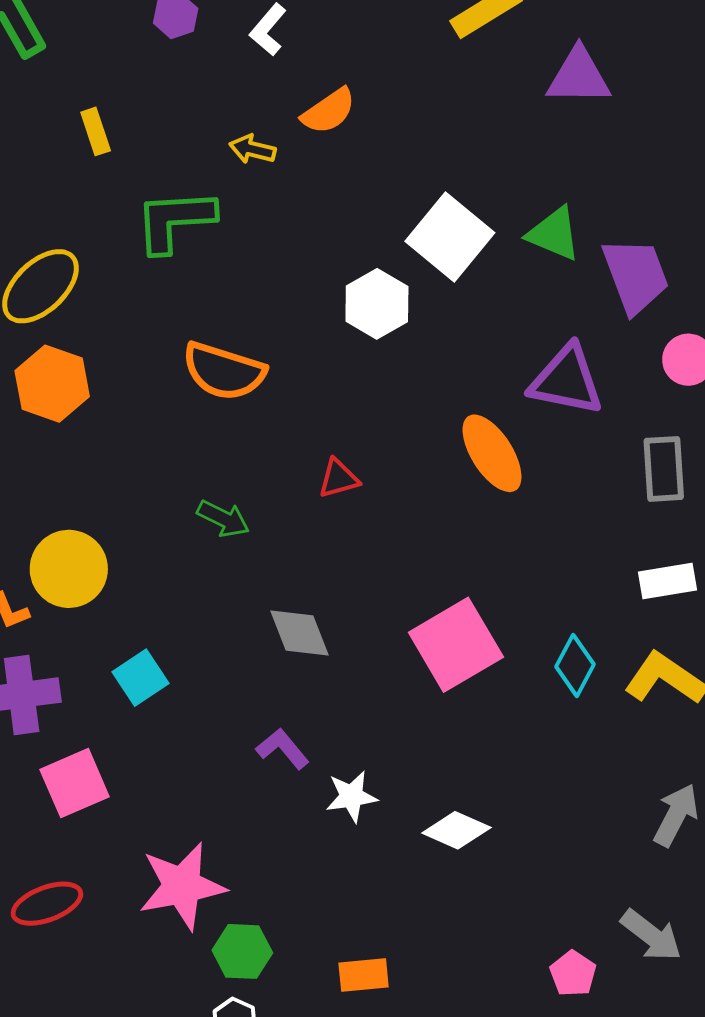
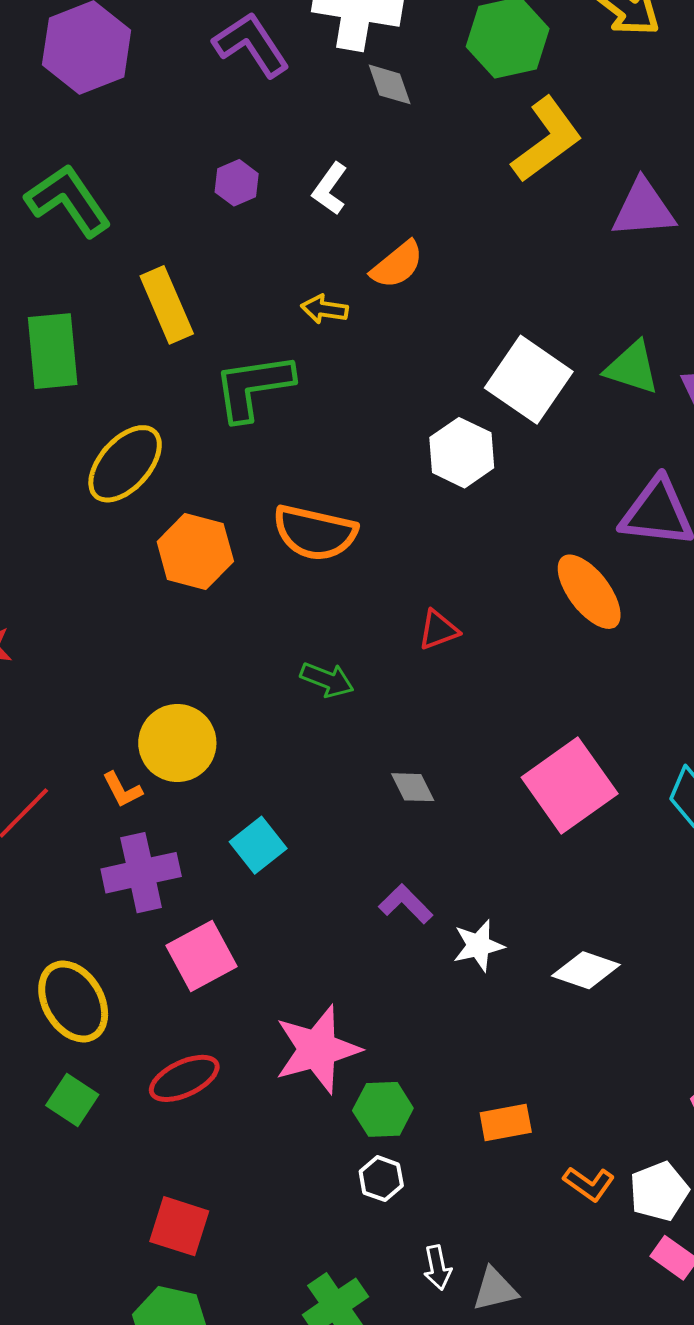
yellow rectangle: (96, 131) -> (167, 305), size x1.6
orange hexagon: (52, 384) -> (195, 552), moved
gray diamond: (300, 633) -> (413, 787), size x0.7

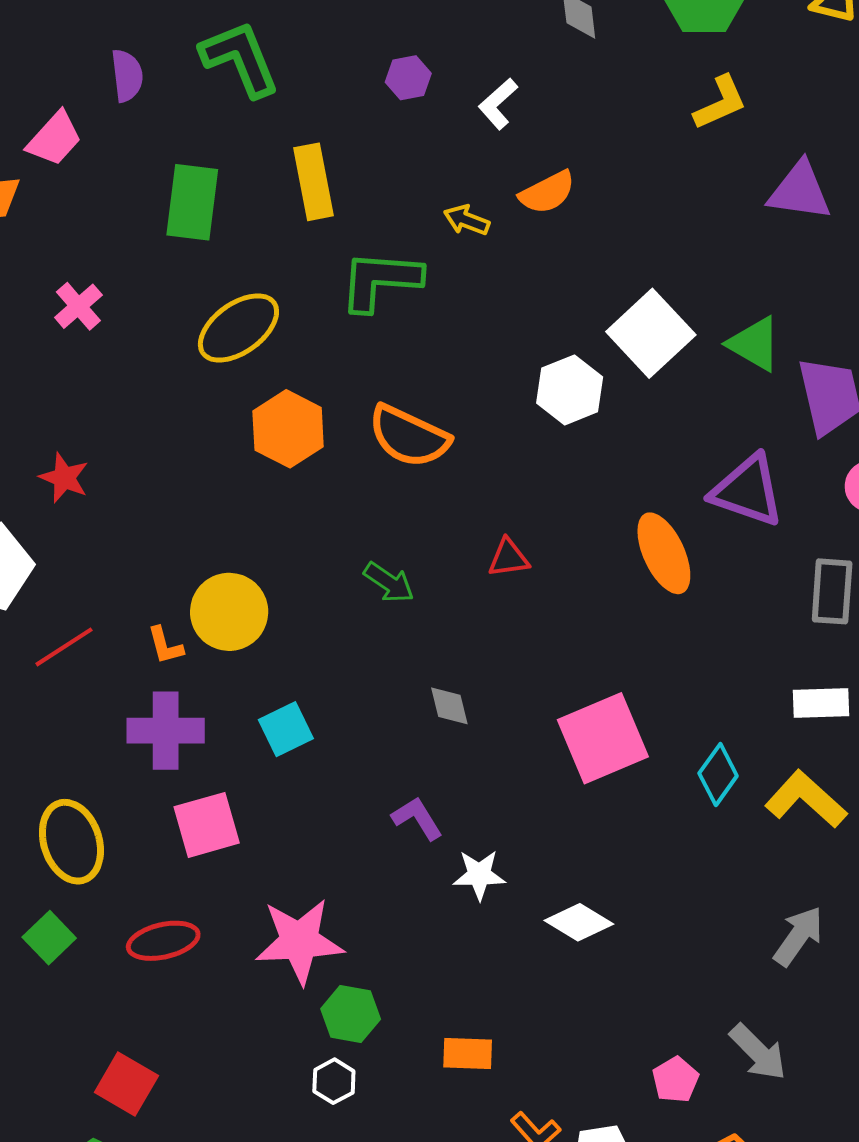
yellow L-shape: (547, 140) -> (720, 103), size x0.7

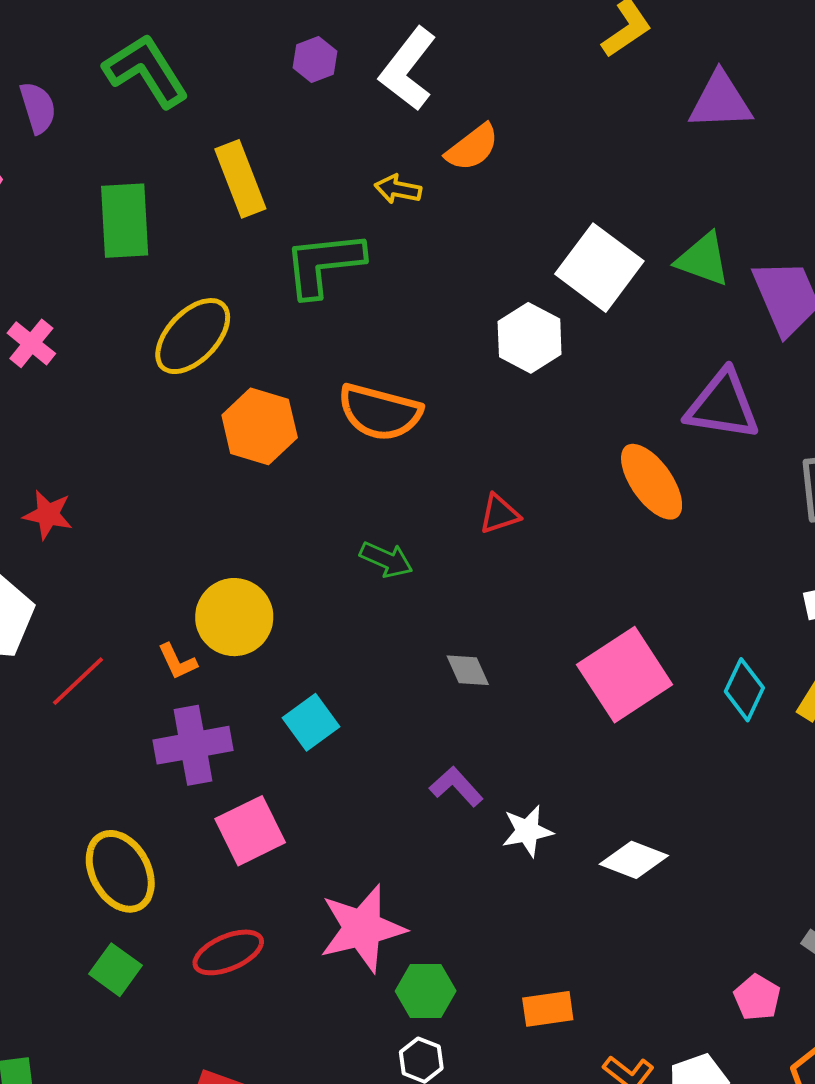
white L-shape: (498, 104) -> (408, 69), size x1.6

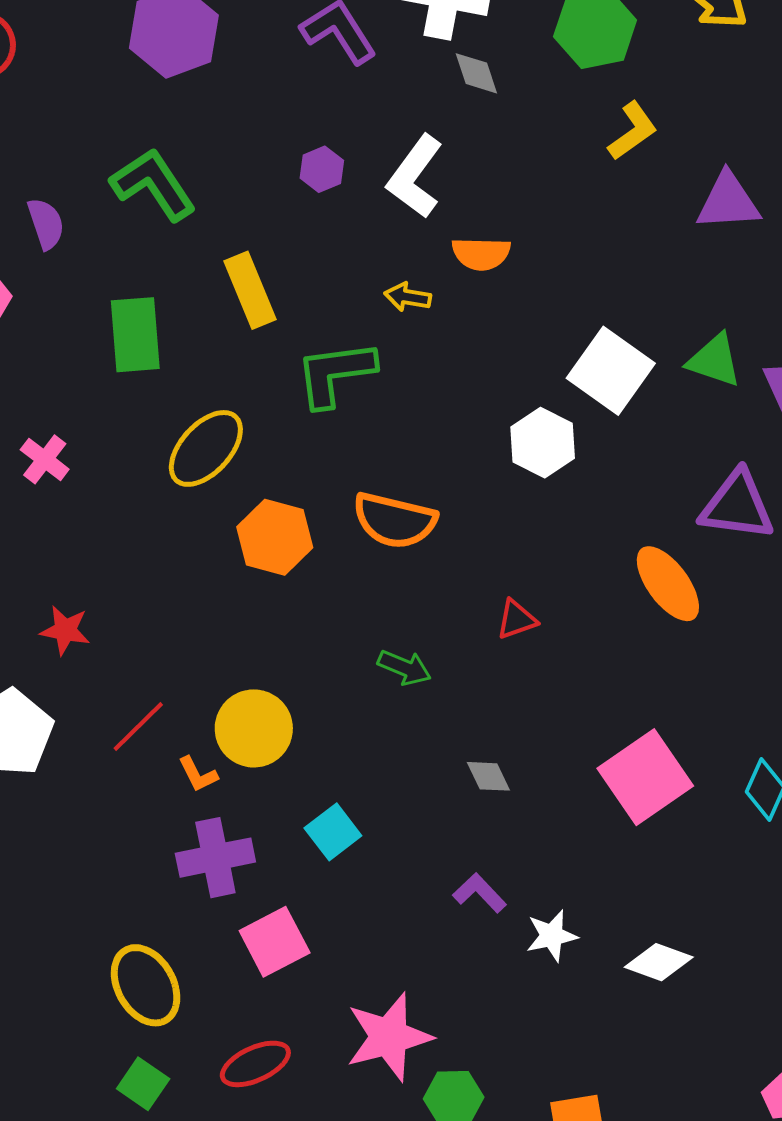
orange semicircle: (472, 148) -> (481, 254), turned 40
red line: (78, 681) -> (138, 727), moved

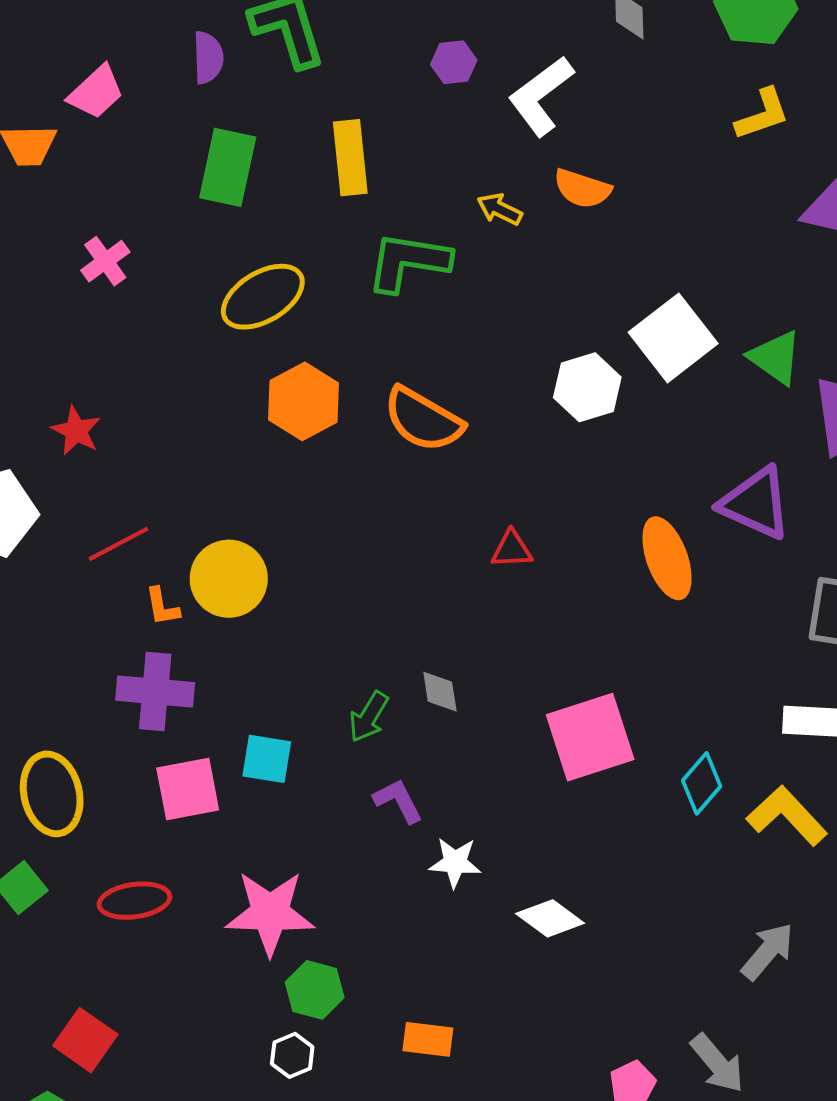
purple semicircle: (46, 224) -> (208, 58), moved
green arrow: (404, 668) -> (369, 717), moved, turned 82
cyan square: (333, 832) -> (267, 759), moved, turned 30

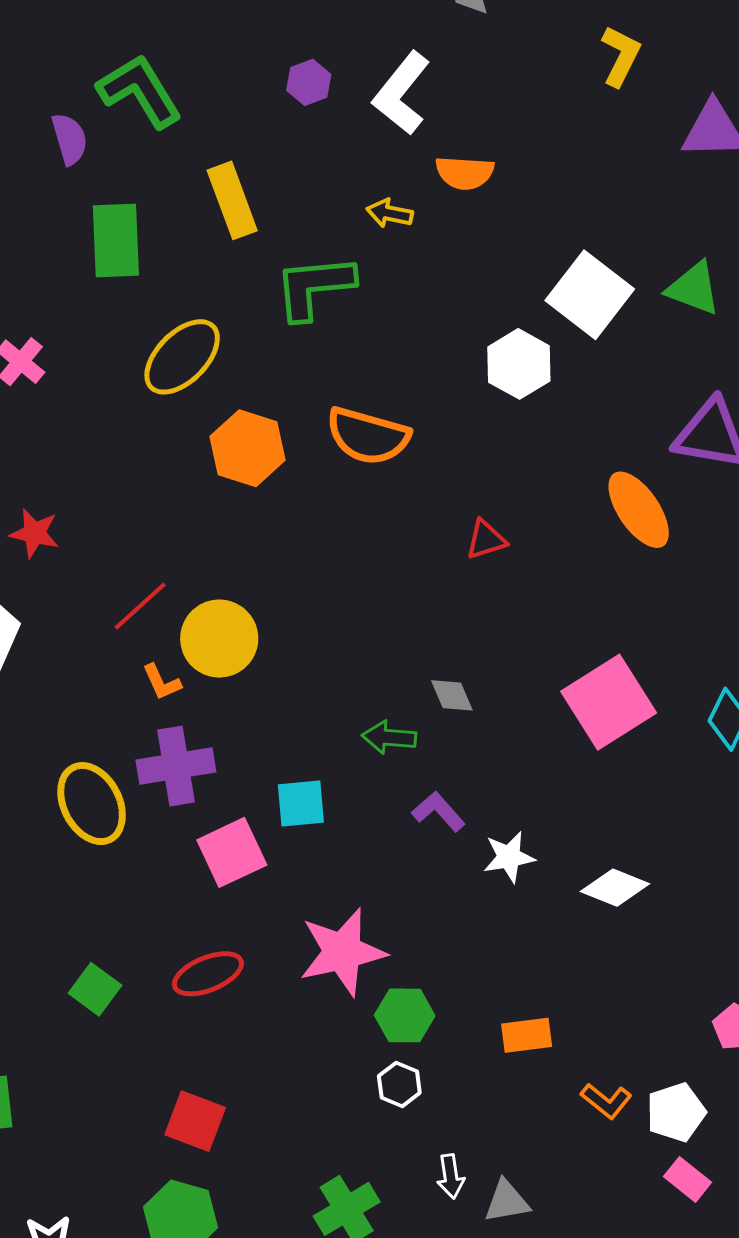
yellow L-shape: (763, 114) -> (621, 56), turned -30
red line: (119, 544) -> (140, 606), moved
green arrow: (369, 717) -> (389, 737), turned 78
yellow ellipse: (52, 794) -> (92, 804), moved

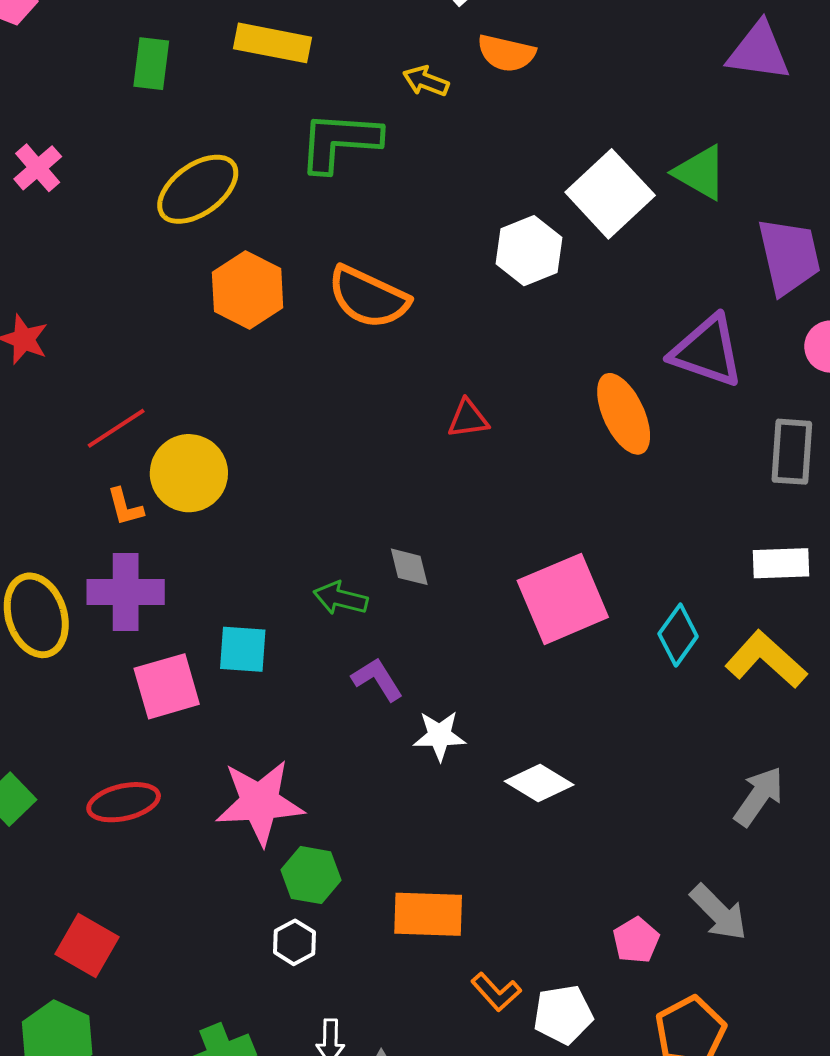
yellow rectangle: (232, 200) -> (273, 43), turned -68
green rectangle: (116, 240) -> (151, 64), size x0.7
green triangle: (694, 288) -> (700, 173), moved
orange rectangle: (527, 1035) -> (428, 914), size x1.4

